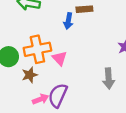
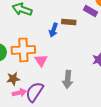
brown star: (30, 75) -> (13, 79), moved
gray arrow: (109, 78) -> (68, 79), moved

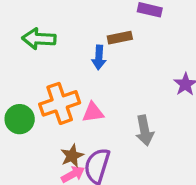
pink triangle: (41, 61) -> (93, 112), turned -48
brown star: (13, 79) -> (72, 156), moved

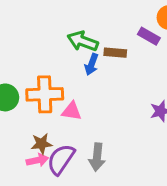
green arrow: (39, 39) -> (83, 41), moved
gray arrow: (145, 131) -> (97, 157), moved

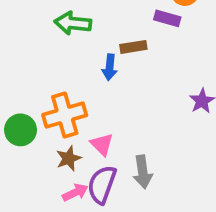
green arrow: (83, 41) -> (73, 23), moved
pink triangle: (72, 111) -> (102, 144), moved, turned 50
brown star: (42, 144) -> (69, 158), moved

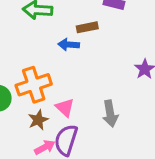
blue arrow: (110, 67) -> (69, 45), turned 90
gray arrow: (143, 172) -> (110, 114), moved

